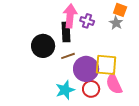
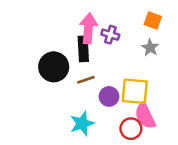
gray star: (116, 23) -> (150, 48), moved
purple circle: (86, 69) -> (109, 96), size x0.6
red circle: (91, 89) -> (131, 129), moved

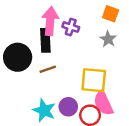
purple circle: (109, 96) -> (68, 107), moved
cyan star: (82, 123) -> (44, 110), turned -30

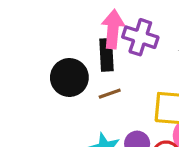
purple cross: (71, 27) -> (140, 37), size x1.5

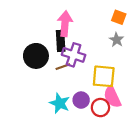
purple cross: (140, 37) -> (74, 55), moved

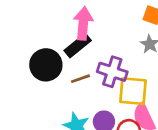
black rectangle: (61, 41) -> (78, 46), turned 54
purple cross: (74, 55) -> (112, 72), moved

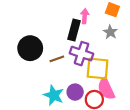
pink arrow: (83, 23) -> (85, 16), moved, size x0.6
black rectangle: (78, 46) -> (74, 30), moved, turned -36

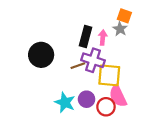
pink arrow: (85, 16) -> (103, 38), moved
gray star: (110, 32) -> (120, 29), moved
brown line: (57, 59) -> (78, 66), moved

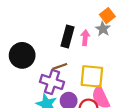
orange square: (124, 16) -> (107, 16), turned 32
purple cross: (93, 60) -> (52, 82), moved

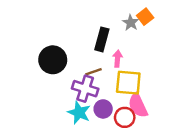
gray star: (103, 29) -> (131, 23), moved
pink arrow: (85, 38) -> (117, 59), moved

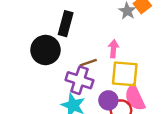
black rectangle: (102, 39) -> (66, 24), moved
purple circle: (103, 109) -> (108, 100), moved

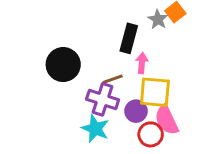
black rectangle: (66, 24) -> (129, 38), moved
purple circle: (108, 100) -> (136, 111), moved

